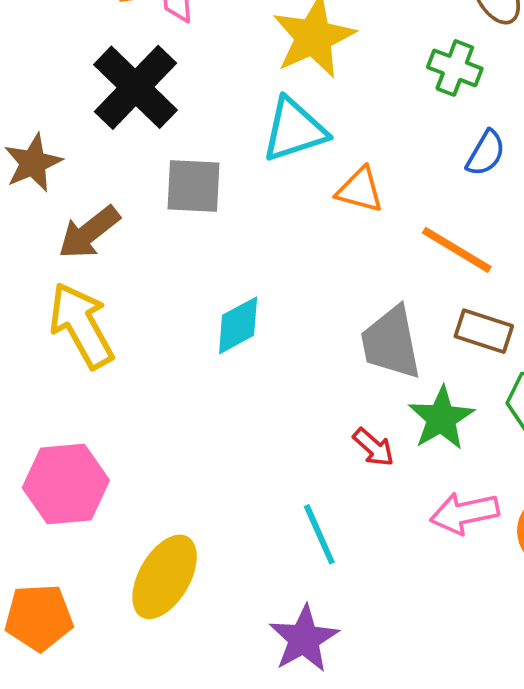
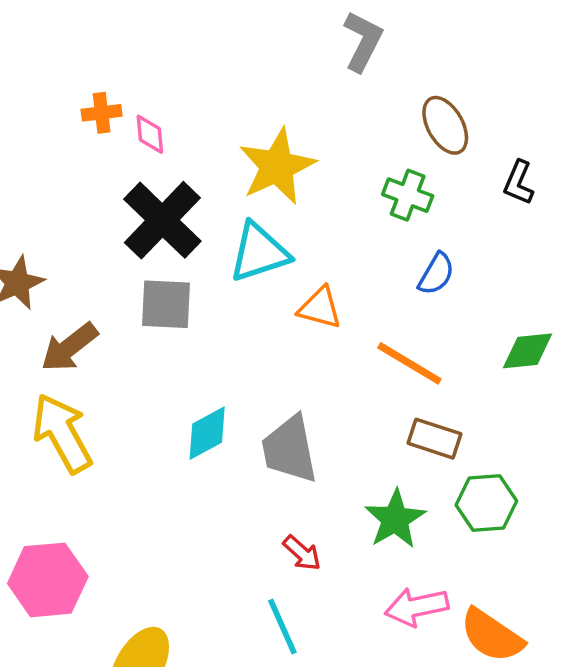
black cross: (136, 87) -> (162, 220), moved
gray trapezoid: (391, 343) -> (289, 449), moved
red arrow: (374, 447) -> (302, 553), moved

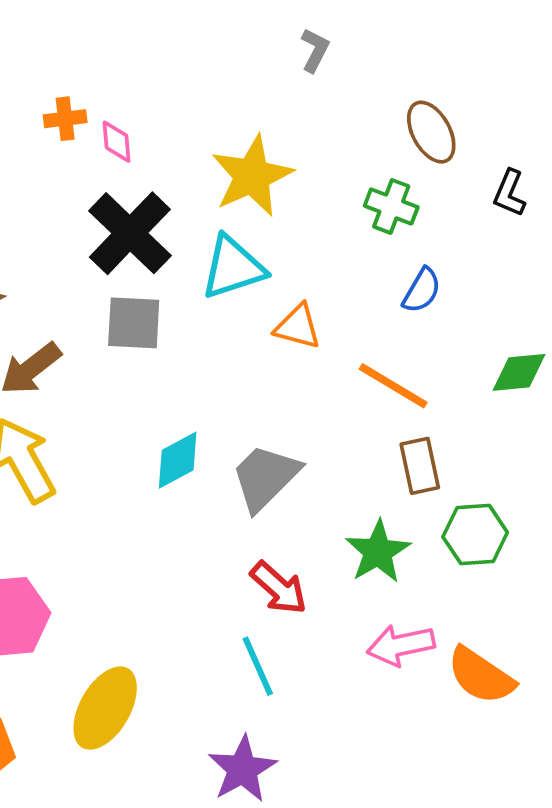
gray L-shape: (363, 41) -> (315, 50), moved, size x0.7
brown rectangle: (434, 439) -> (420, 466), turned 60
gray trapezoid: (289, 449) -> (265, 477), turned 56
red arrow: (302, 553) -> (279, 588), size x1.4

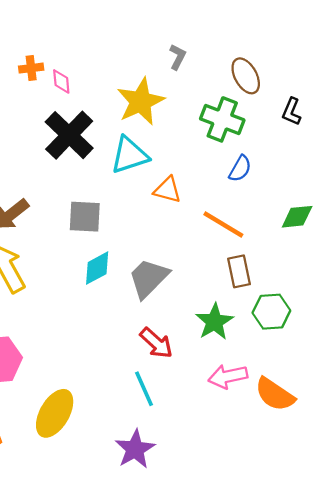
gray L-shape: (315, 50) -> (178, 57), moved
green cross: (391, 206) -> (222, 119), size x1.4
gray square: (134, 323) -> (85, 217), moved

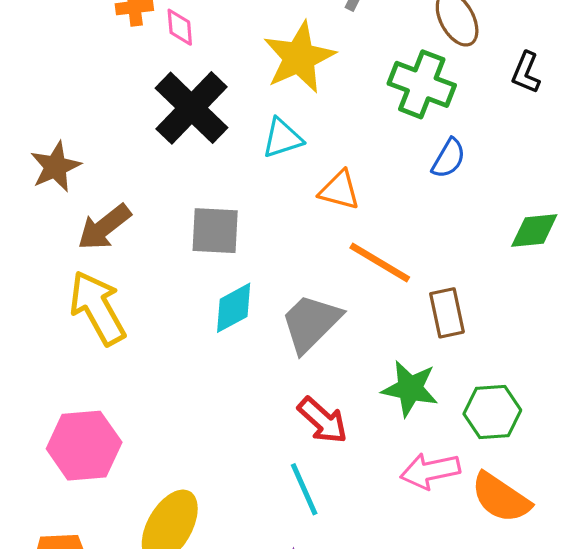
cyan triangle: (129, 155) -> (282, 138), size x0.7
orange line: (223, 224) -> (380, 262), moved
green hexagon: (271, 312) -> (492, 412), moved
green star: (214, 322) -> (410, 388), turned -30

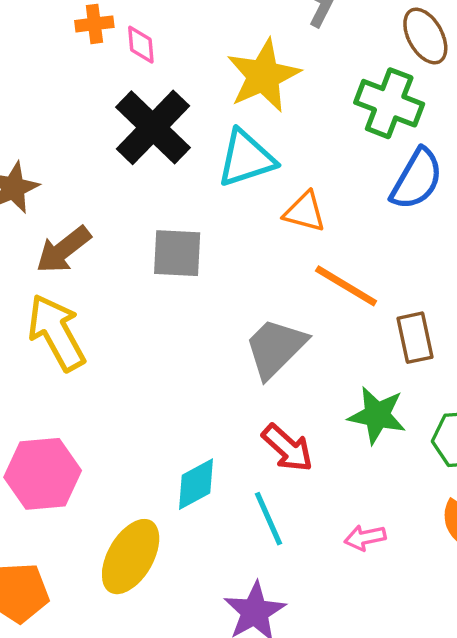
cyan triangle: (282, 138) -> (246, 158), size x1.4
blue semicircle: (449, 158) -> (417, 179), size x1.5
cyan diamond: (234, 308) -> (196, 484), moved
pink arrow: (430, 471) -> (365, 538), moved, size x0.7

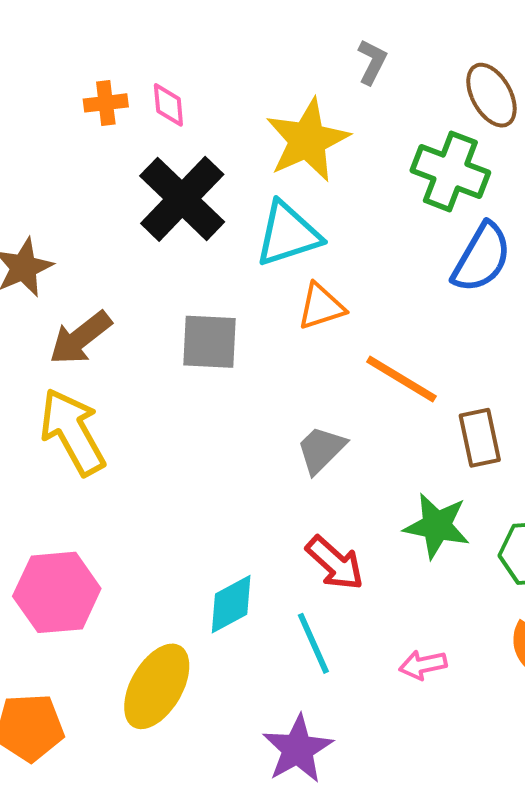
orange cross: (94, 24) -> (106, 103), moved
orange triangle: (305, 212) -> (321, 307), moved, turned -33
gray trapezoid: (275, 348) -> (321, 449), size x0.7

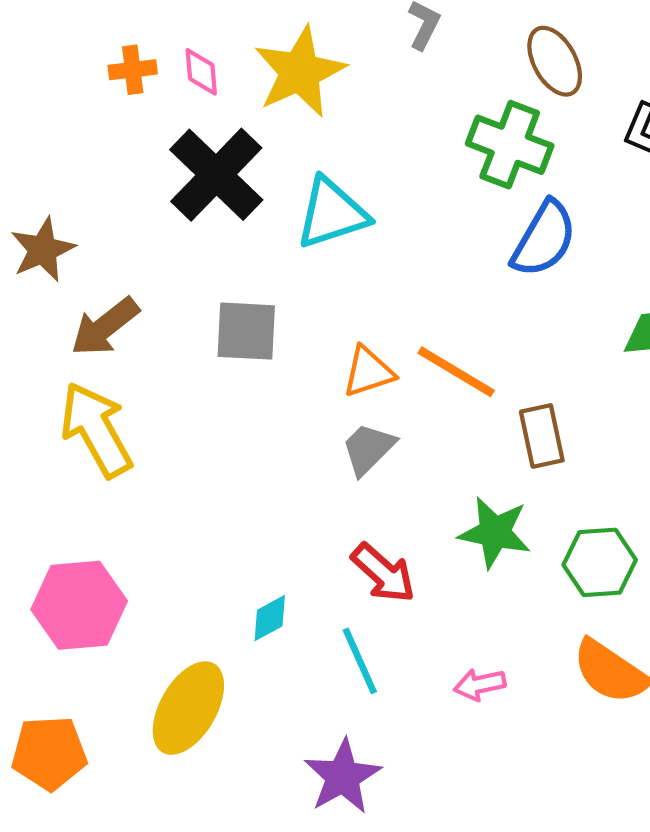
yellow star: (307, 140) -> (300, 72), moved
orange triangle: (321, 307) -> (368, 372), moved
cyan diamond: (231, 604) -> (270, 618), size x0.7

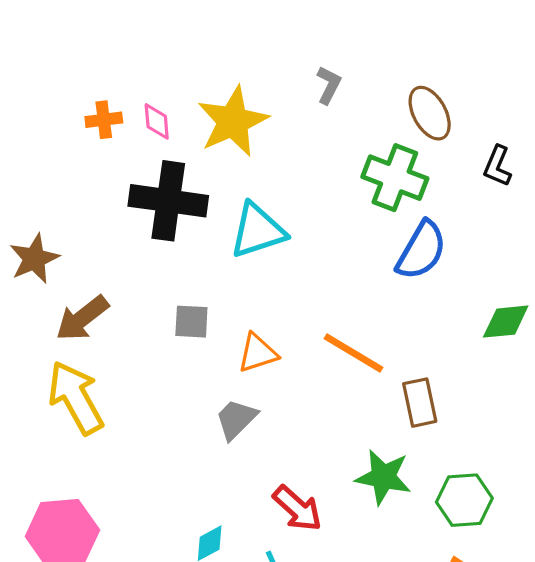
black cross: (216, 175) -> (168, 201), turned -36
gray square: (246, 331) -> (191, 322), size x0.7
orange triangle: (368, 372) -> (258, 353), moved
gray trapezoid: (368, 449) -> (236, 419), moved

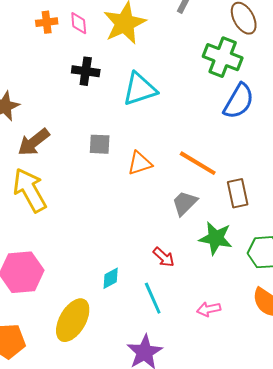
black cross: (168, 201) -> (86, 71), size x0.6
gray trapezoid: (236, 419) -> (185, 203), moved
red arrow: (297, 508) -> (164, 257), size x0.7

